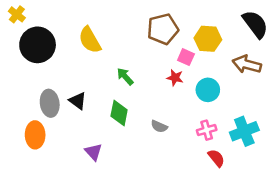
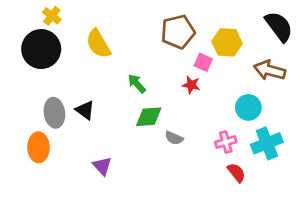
yellow cross: (17, 14) -> (52, 16), moved
cyan circle: (208, 90) -> (248, 107), moved
green diamond: (119, 113) -> (149, 117), moved, turned 75

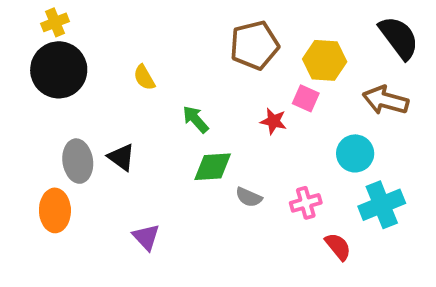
yellow cross: (52, 16) -> (55, 22), moved, turned 30
yellow semicircle: (98, 44) -> (144, 77), moved, size x0.6
pink square: (203, 62) -> (306, 98), moved
pink cross: (226, 142) -> (306, 203), moved

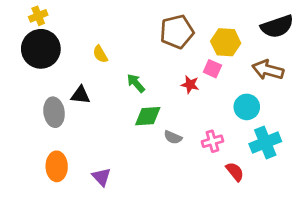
black semicircle: (399, 38) -> (277, 26), turned 108
black triangle: (121, 157) -> (80, 95), moved, turned -30
orange ellipse: (55, 210) -> (57, 166), moved
purple triangle: (146, 237) -> (102, 177), moved

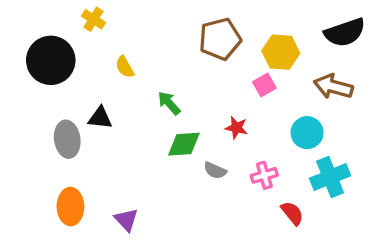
yellow cross: (38, 16) -> (93, 19), moved, turned -36
pink square: (212, 69) -> (264, 85), turned 36
red star: (190, 84) -> (236, 128), moved

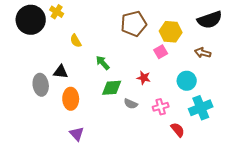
black circle: (51, 60) -> (31, 20), moved
brown arrow: (333, 87) -> (203, 53), size x0.7
orange ellipse: (70, 207) -> (71, 99), moved

